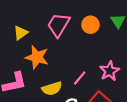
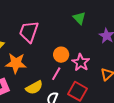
orange circle: (90, 25) -> (61, 55), moved

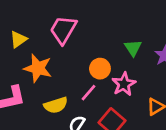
green triangle: (79, 18) -> (133, 48), moved

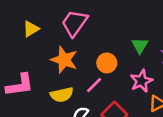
orange star: (38, 68) -> (64, 60), moved
pink star: (124, 84) -> (141, 81), moved

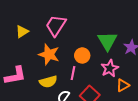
green triangle: (140, 46) -> (107, 41), size x1.5
pink line: (94, 85) -> (73, 73), turned -32

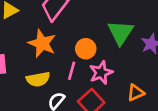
pink star: (110, 68) -> (101, 73), moved

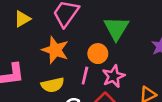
green triangle: (121, 32) -> (116, 28), moved

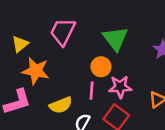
orange star: (55, 50) -> (36, 71), moved
pink star: (113, 76) -> (120, 87), turned 30

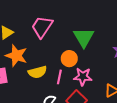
yellow semicircle: (61, 105) -> (37, 72), moved

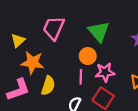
yellow semicircle: (37, 72) -> (48, 86), moved, turned -48

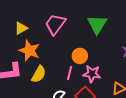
green triangle: (99, 31) -> (97, 24), moved

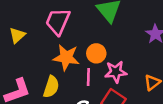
orange star: (29, 51) -> (66, 57), moved

